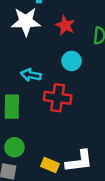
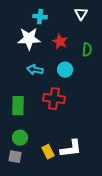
cyan arrow: (31, 75) -> (35, 70), moved
yellow rectangle: (50, 165) -> (48, 152), turned 40

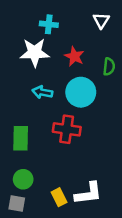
cyan circle: (65, 70) -> (81, 92), size x1.5

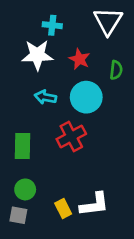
white triangle: (101, 20) -> (108, 21), size x1.6
red cross: (67, 129) -> (71, 137), turned -36

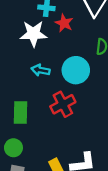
red star: (79, 59) -> (64, 23), moved
green circle: (25, 189) -> (13, 148), moved

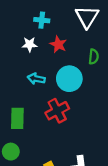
red star: (64, 23) -> (58, 44), moved
white star: (33, 34) -> (30, 44), size x0.6

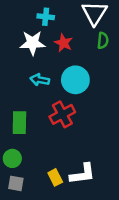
white star: (30, 44) -> (33, 43), size x1.5
green semicircle: (94, 57) -> (103, 41), moved

